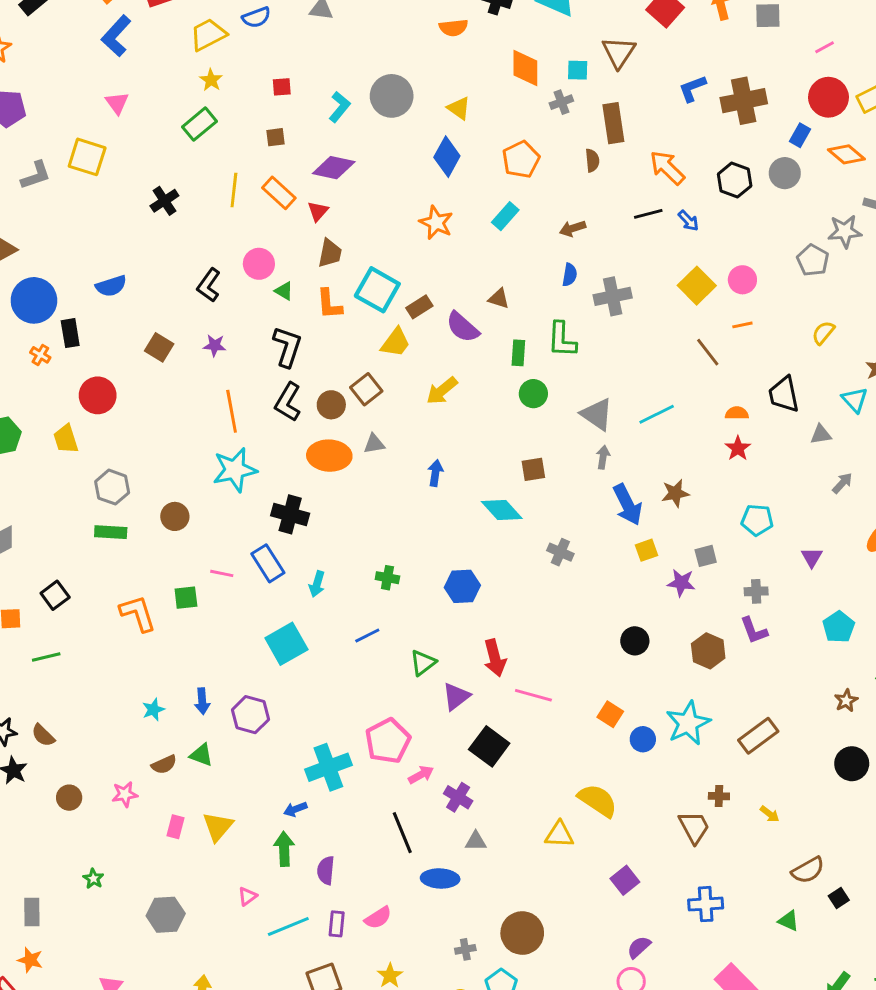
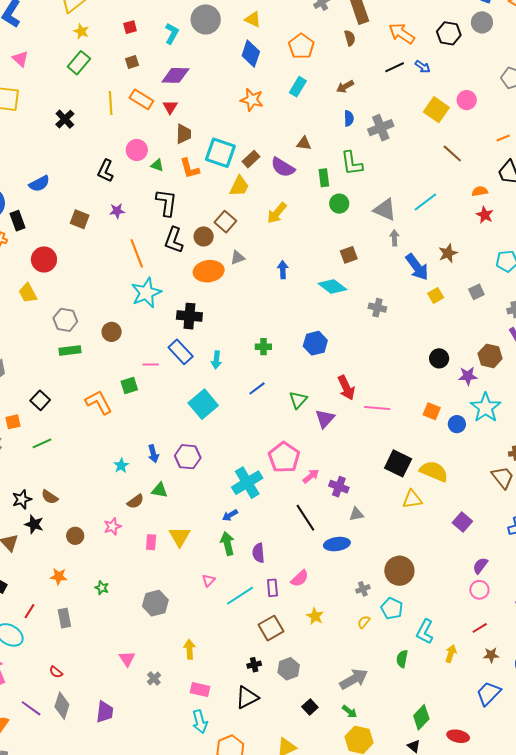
orange line: (742, 325) -> (503, 138), moved
purple star: (681, 583) -> (468, 376), moved
black square: (489, 746) -> (398, 463), moved
orange star: (30, 960) -> (59, 576), moved

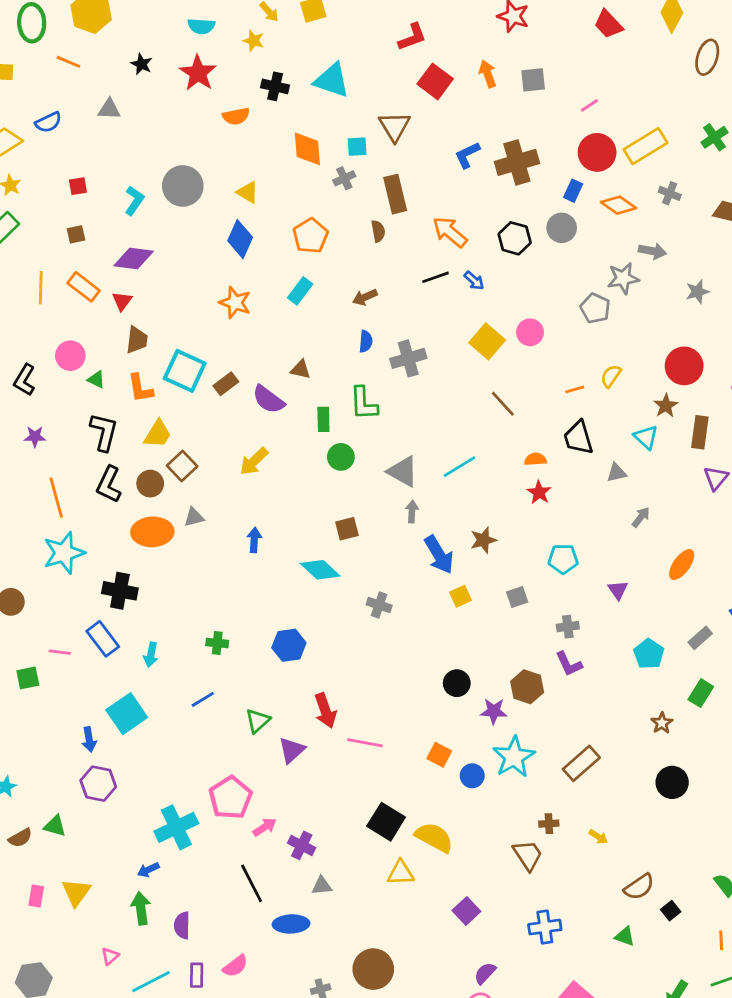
yellow trapezoid: (239, 186) -> (158, 434), moved
blue arrow: (153, 454) -> (89, 739), moved

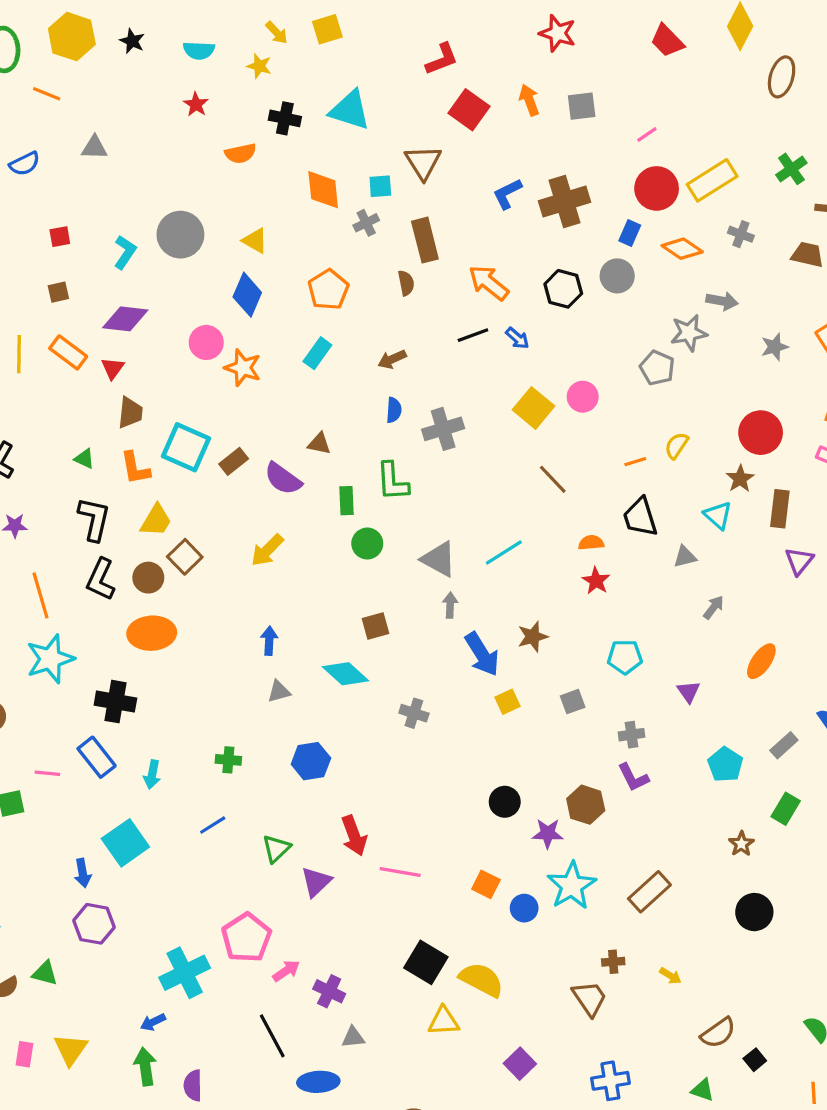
black star: (142, 64) -> (132, 41), moved
red star: (198, 73) -> (196, 104), size x0.6
pink circle: (70, 356) -> (206, 342), moved
gray triangle: (194, 517) -> (279, 691), moved

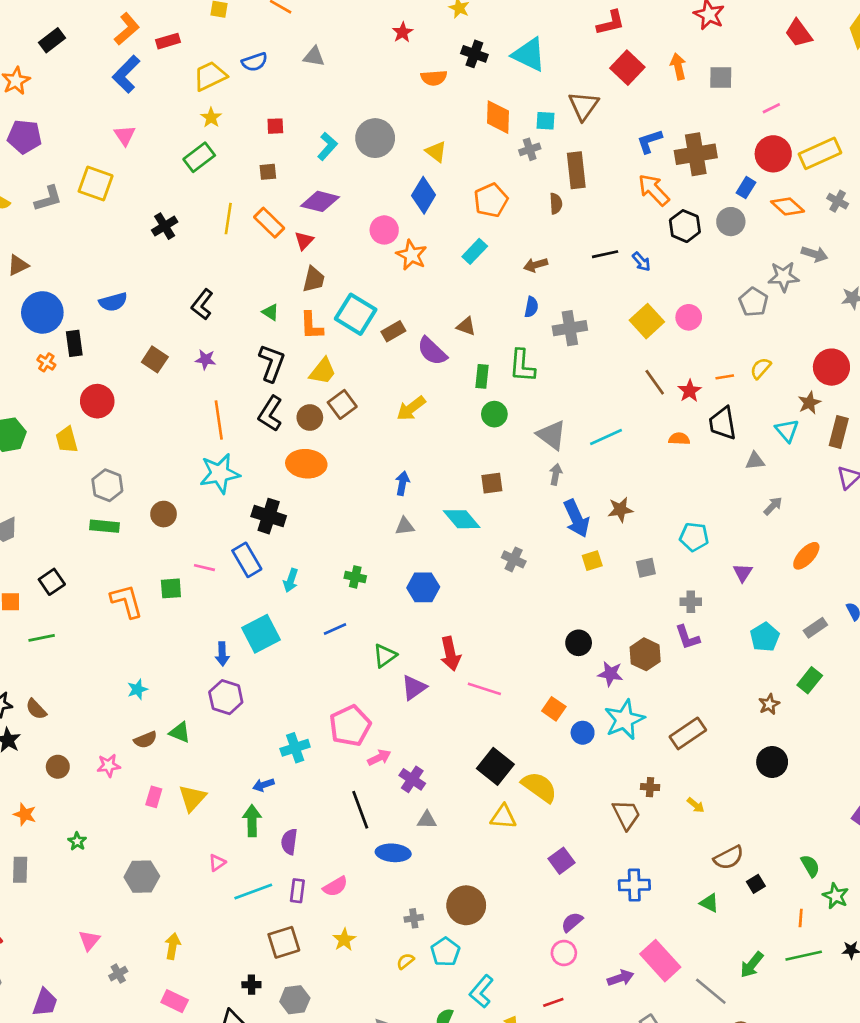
orange arrow: (489, 283) -> (654, 190), moved
red star: (596, 581) -> (690, 391), moved
cyan cross: (185, 973) -> (295, 748), size x0.7

